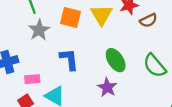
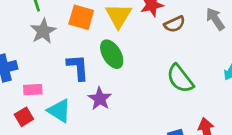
green ellipse: (116, 60) -> (112, 54), moved
purple star: (107, 87) -> (100, 99), moved

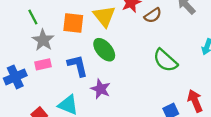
pink rectangle: (33, 90) -> (43, 64), moved

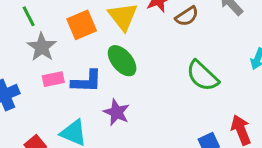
orange square: (73, 23) -> (82, 25), turned -30
pink rectangle: (43, 64) -> (53, 79), moved
blue L-shape: (78, 66) -> (87, 81), turned 105

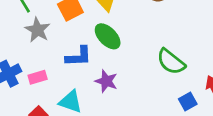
green semicircle: (202, 76) -> (171, 62), moved
pink rectangle: (53, 79) -> (38, 77), moved

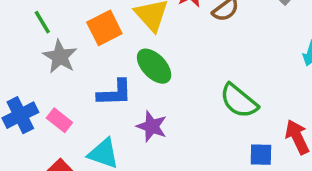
pink rectangle: (38, 77) -> (59, 120), turned 54
blue square: (188, 101) -> (261, 155), turned 30

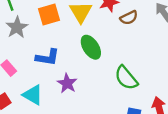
green ellipse: (154, 66) -> (91, 47), moved

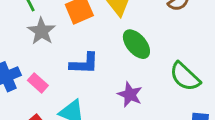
purple star: (67, 83) -> (130, 94), moved

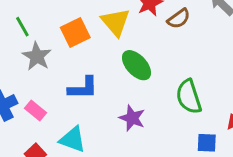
green semicircle: (185, 77) -> (189, 97), turned 32

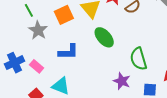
purple star: (132, 118) -> (122, 81), moved

